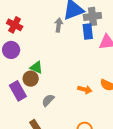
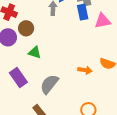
brown circle: (31, 79) -> (26, 28), moved
gray semicircle: (48, 100) -> (49, 84), size x1.5

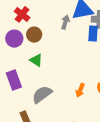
orange arrow: (85, 70) -> (80, 90), turned 88

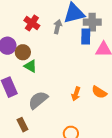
red cross: (22, 14) -> (32, 23), moved
brown circle: (34, 35) -> (23, 52), moved

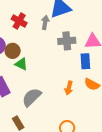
gray cross: (92, 22) -> (67, 41), moved
blue rectangle: (86, 37) -> (85, 61), moved

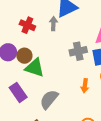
gray cross: (67, 41) -> (78, 51), moved
green triangle: (21, 64) -> (35, 68), size x1.5

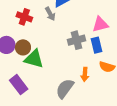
gray arrow: (53, 24) -> (50, 14), turned 152
gray semicircle: (49, 99) -> (65, 89), moved

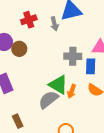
red cross: (24, 17) -> (29, 20), turned 35
green triangle: (34, 59) -> (58, 85), moved

